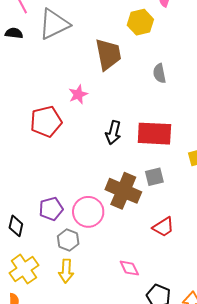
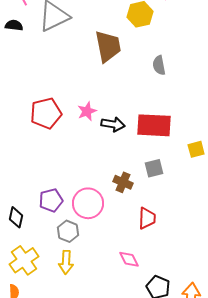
pink star: (78, 94) -> (87, 111), moved
black arrow: (113, 133) -> (113, 124), turned -95
brown cross: (123, 191) -> (123, 182), size x0.6
red trapezoid: (163, 227) -> (147, 218), moved, turned -55

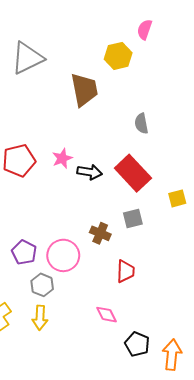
gray semicircle: (159, 65) -> (141, 123), moved
red rectangle: (154, 125) -> (133, 173), turned 44
purple pentagon: (51, 200) -> (24, 252), turned -30

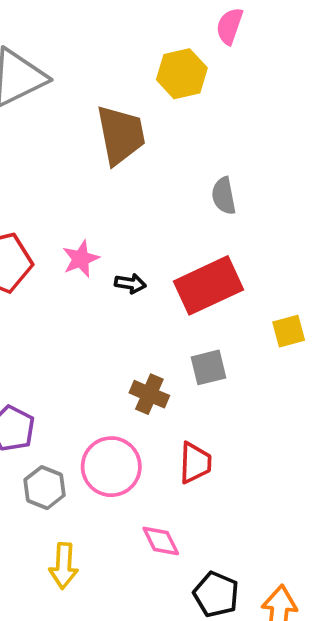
black arrow: (90, 172) -> (130, 284), size x0.7
red rectangle: (133, 173) -> (208, 285), turned -72
pink circle: (63, 255) -> (111, 467), moved
yellow arrow: (40, 318) -> (64, 566), moved

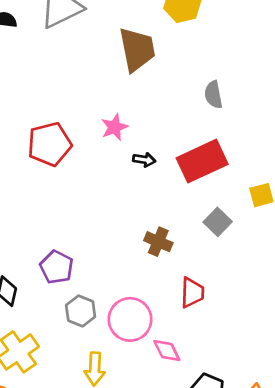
pink star: (81, 259) -> (114, 127), moved
gray square: (208, 367) -> (218, 222), moved, turned -32
pink circle: (111, 467) -> (130, 319), moved

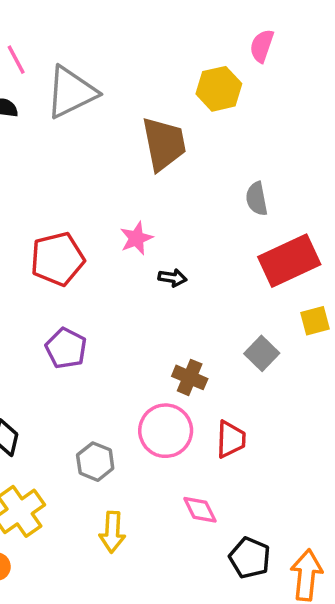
red rectangle: (202, 161) -> (289, 261), moved
purple pentagon: (57, 267) -> (66, 348), moved
pink circle: (130, 319) -> (166, 431), moved

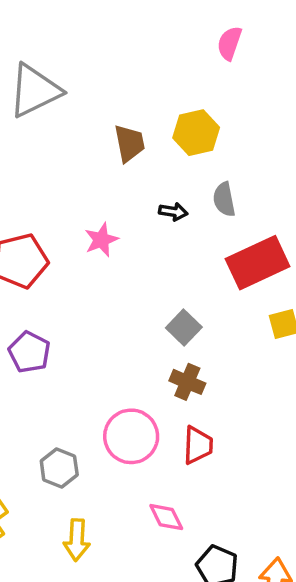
yellow hexagon: (219, 89) -> (196, 133), moved
brown trapezoid: (164, 144) -> (129, 143), size x0.7
black arrow: (172, 278) -> (173, 212), moved
gray square: (262, 353) -> (184, 328), moved
brown cross: (190, 377) -> (187, 382), moved

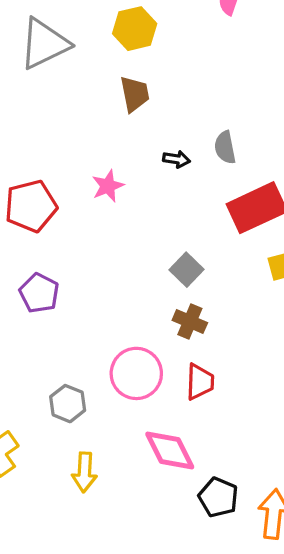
yellow hexagon: (196, 133) -> (135, 29), moved
pink diamond: (166, 517) -> (170, 450), size x1.5

